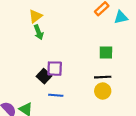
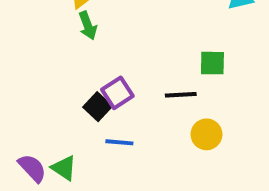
purple square: (55, 69) -> (117, 93), turned -35
black line: (103, 77) -> (181, 95), moved

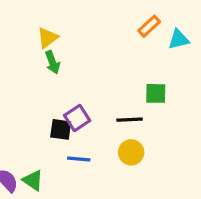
black square: (98, 107) -> (61, 129), turned -35
yellow circle: (206, 134) -> (131, 152), moved

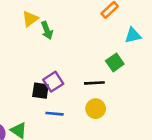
cyan triangle: (179, 39) -> (133, 35), moved
green arrow: (53, 62) -> (47, 30), moved
green square: (156, 93) -> (115, 62), turned -36

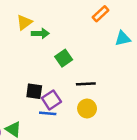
green arrow: (47, 30) -> (40, 33), turned -70
green square: (115, 62) -> (64, 58), moved
purple square: (53, 82) -> (51, 100), moved

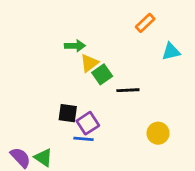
yellow triangle: (24, 22) -> (89, 63), moved
black line: (86, 84) -> (128, 90), moved
yellow circle: (87, 108) -> (158, 133), moved

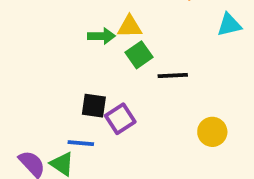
green arrow: (75, 46) -> (101, 36), moved
yellow triangle: (89, 63) -> (130, 27), moved, turned 36
blue line: (84, 139) -> (81, 143), moved

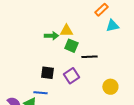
cyan triangle: (229, 25) -> (112, 26), moved
green square: (139, 55) -> (71, 46), turned -32
purple square: (120, 119) -> (71, 76), moved

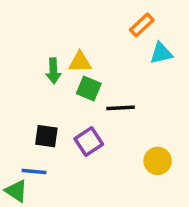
green arrow: (51, 36) -> (53, 71), turned 88

